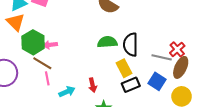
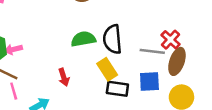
blue square: (157, 81) -> (149, 82), turned -30
red arrow: (93, 85) -> (64, 77), moved
black rectangle: (131, 85) -> (117, 89), turned 36

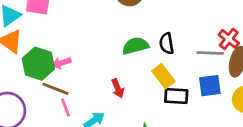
black semicircle: (112, 39) -> (167, 43), size x0.7

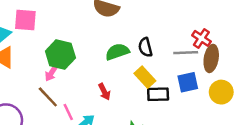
pink arrow: (61, 63) -> (51, 73), turned -35
green hexagon: (38, 64) -> (60, 54), moved
brown line: (55, 89) -> (48, 97), turned 30
pink line: (65, 108) -> (68, 112), moved

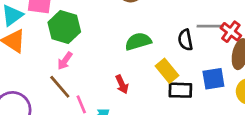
black semicircle: (145, 47) -> (185, 40), moved
gray line: (186, 53) -> (210, 26), moved
green hexagon: (60, 54) -> (64, 27), moved

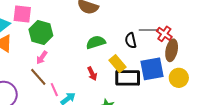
blue square: (213, 79) -> (152, 69), size x1.4
red arrow: (122, 84) -> (92, 74), moved
black rectangle: (180, 90) -> (128, 78), size x1.4

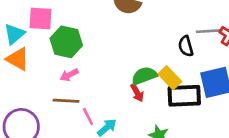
green semicircle: (96, 42) -> (144, 76), moved
pink arrow: (42, 58) -> (69, 75), turned 32
brown line: (38, 77) -> (66, 101), turned -42

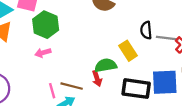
black semicircle: (186, 46) -> (146, 30), moved
yellow rectangle: (170, 78) -> (128, 51), moved
brown line: (66, 101) -> (72, 86), moved

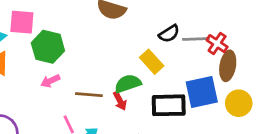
black semicircle: (146, 30) -> (169, 34), turned -108
brown line: (72, 86) -> (89, 95), moved

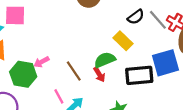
gray line: (196, 39) -> (158, 20), turned 55
green hexagon: (48, 47) -> (23, 74), moved
brown line: (89, 95) -> (74, 71), turned 55

